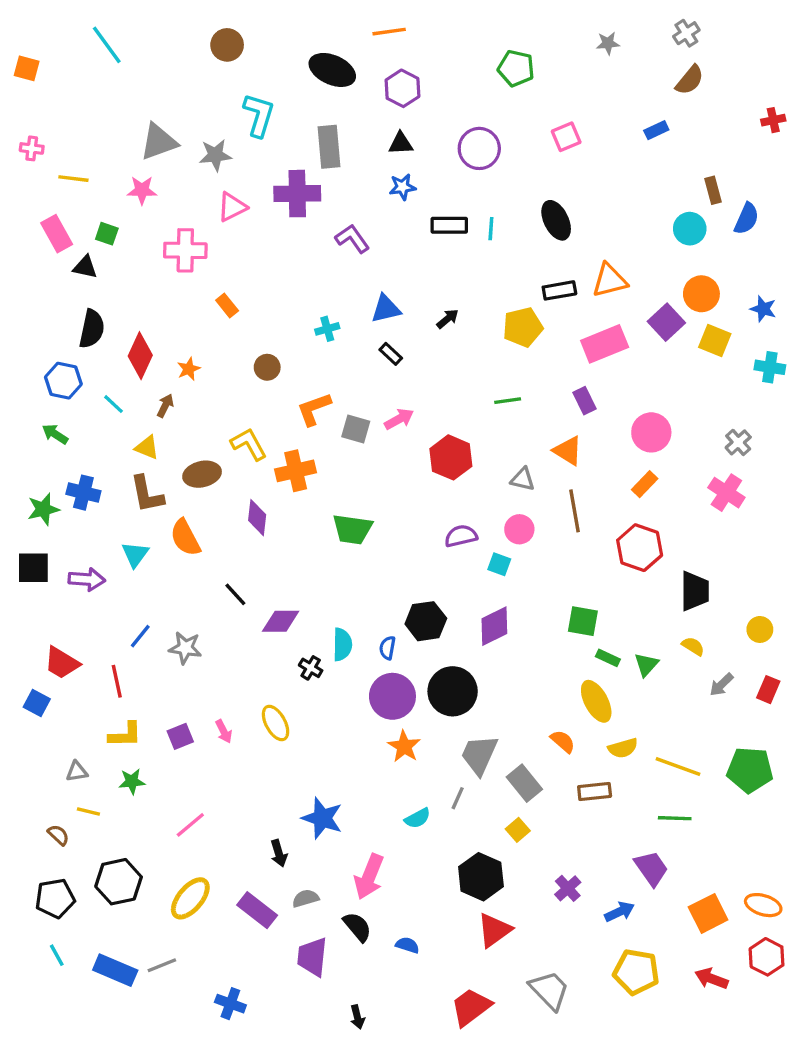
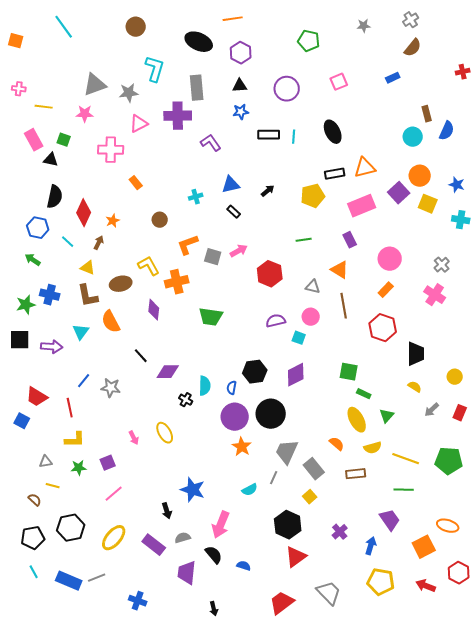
green triangle: (646, 665) -> (387, 416), moved
purple square: (180, 736) -> (108, 463), moved
orange ellipse: (763, 905) -> (448, 526), moved
blue arrow: (620, 912) -> (371, 546), turned -48

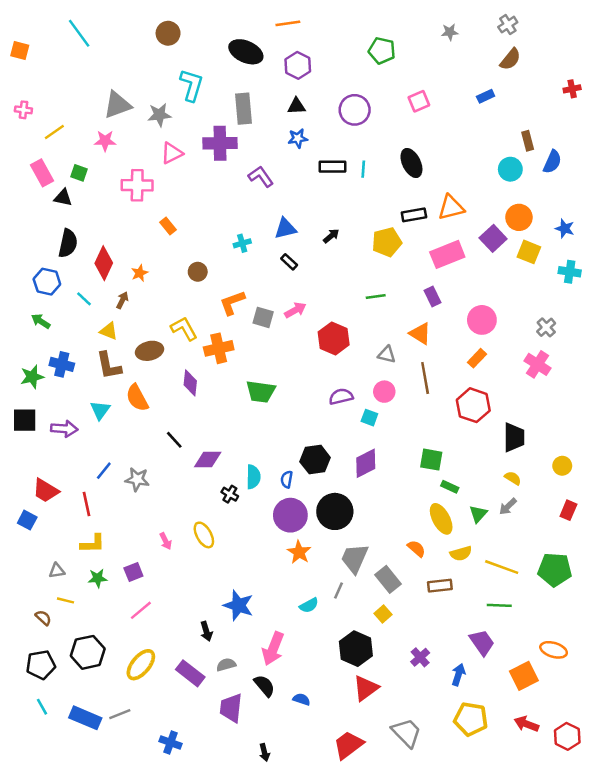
yellow line: (44, 107) -> (54, 132), turned -42
gray arrow: (432, 410) -> (508, 507), moved
red hexagon: (459, 573) -> (567, 736), moved

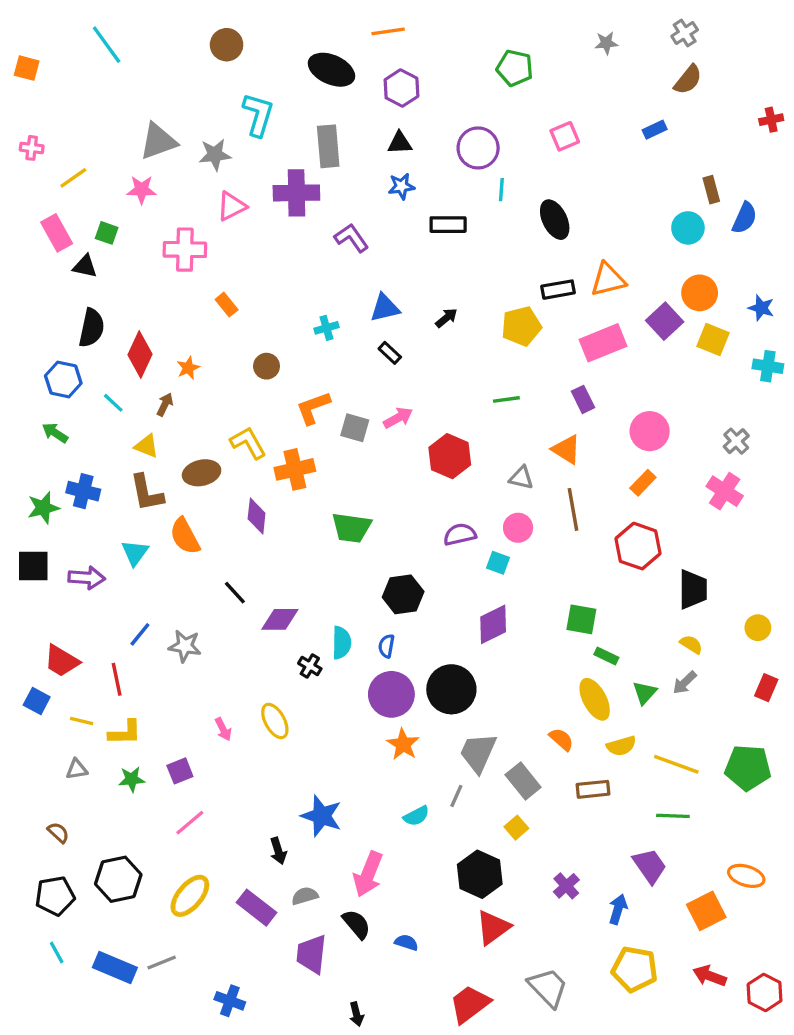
cyan line: (363, 169) -> (501, 190), moved
black hexagon: (315, 460) -> (403, 594), moved
yellow line: (65, 600) -> (82, 721), moved

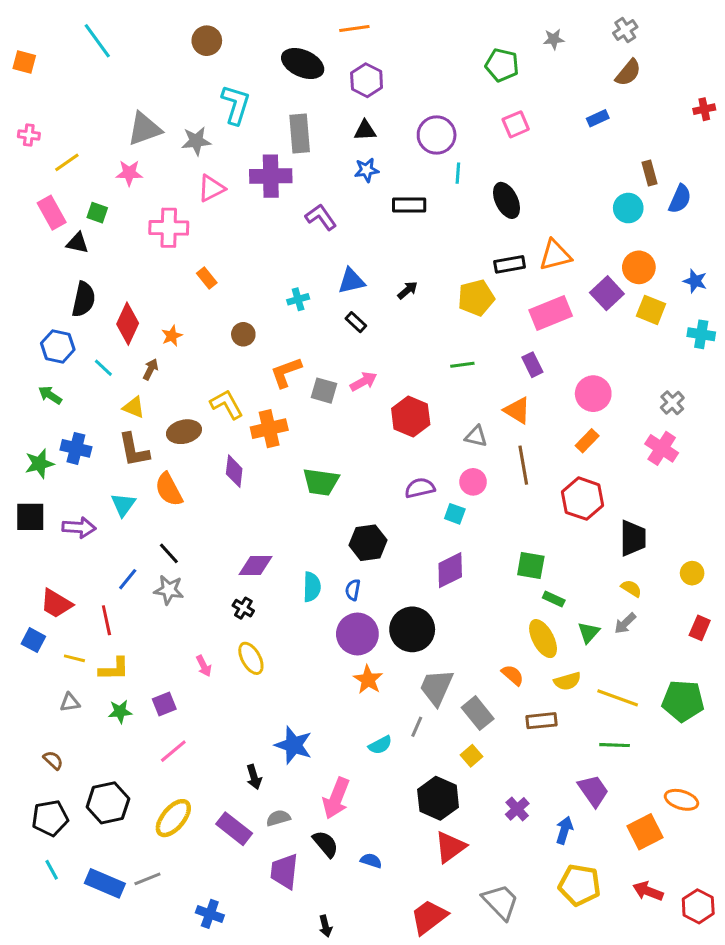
green pentagon: (515, 68) -> (502, 65), moved
black line: (235, 593) -> (169, 553), moved
black cross: (310, 666) -> (243, 608), moved

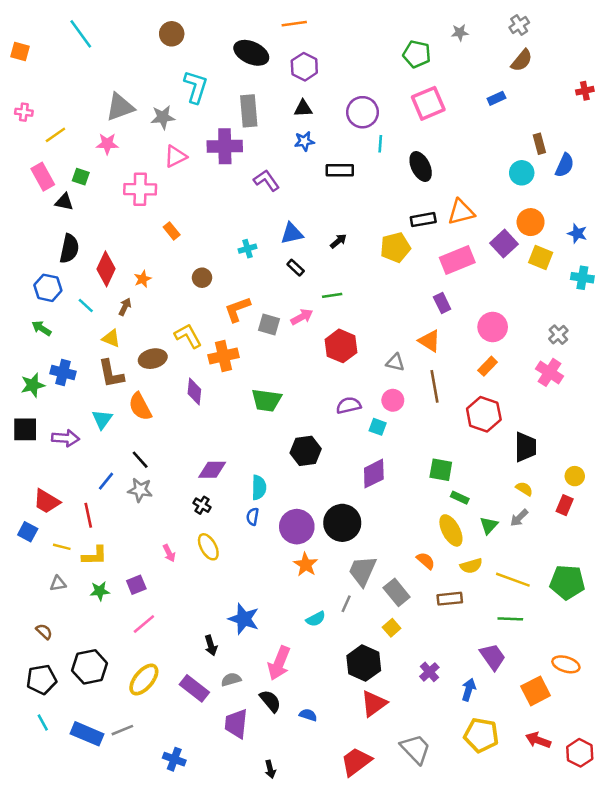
pink square: (516, 124) -> (428, 103), size x1.5
green line: (462, 365) -> (332, 295), moved
blue semicircle: (353, 590) -> (253, 517), moved
red rectangle: (700, 628) -> (565, 505), moved

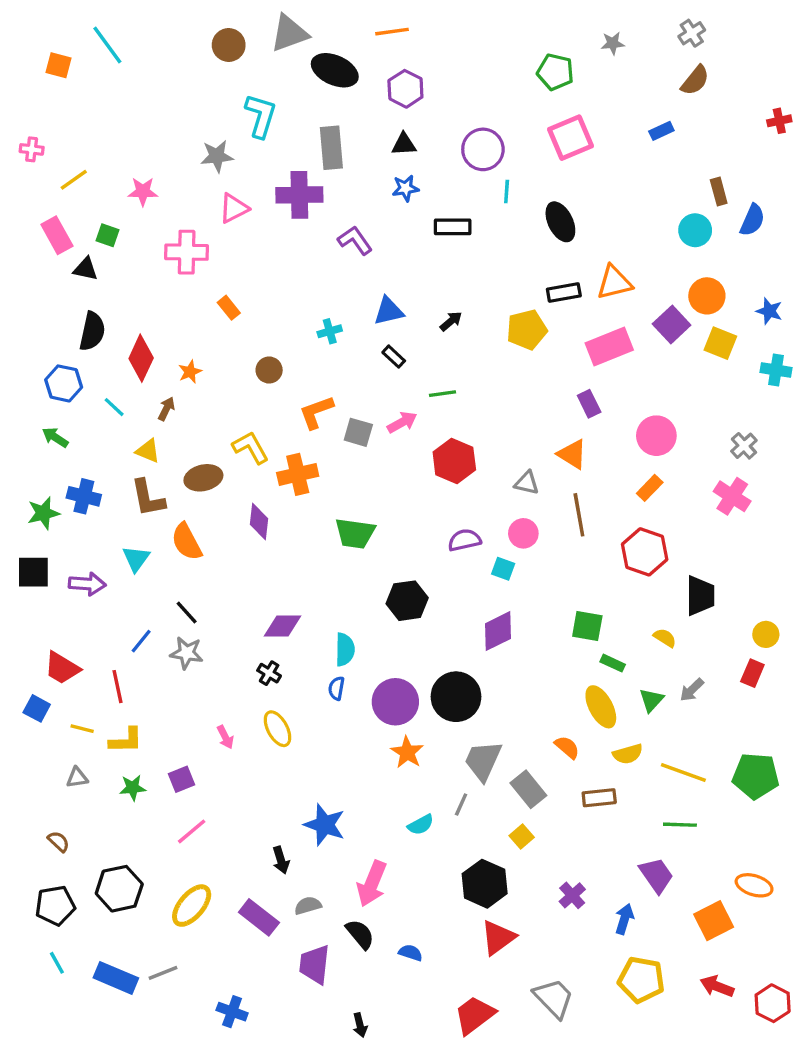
orange square: (20, 52) -> (59, 65), moved
gray triangle: (120, 107) -> (289, 33), moved
yellow semicircle: (524, 489) -> (665, 638), moved

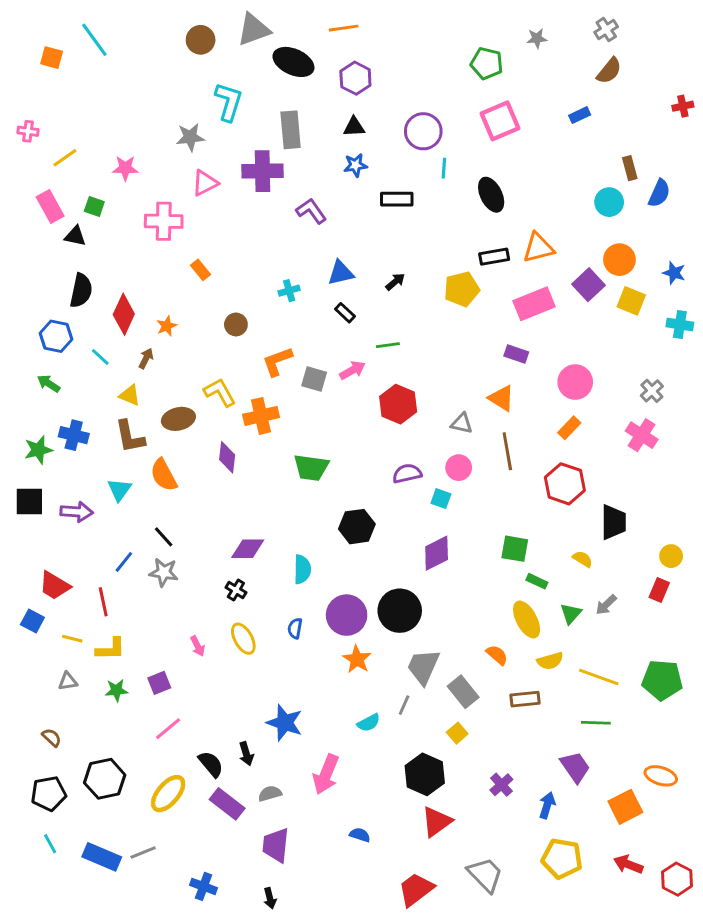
purple rectangle: (589, 404) -> (516, 354), turned -45
blue semicircle: (336, 688) -> (295, 628), moved
black semicircle: (360, 934) -> (211, 764), moved
black arrow: (360, 1025) -> (270, 898), moved

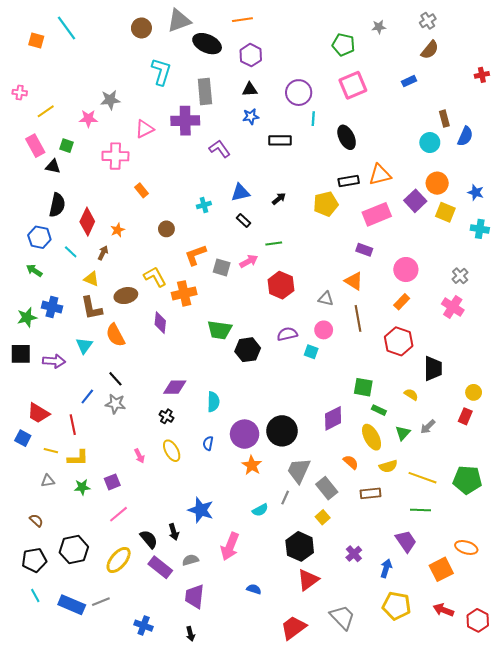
gray star: (190, 137) -> (110, 100), moved
black hexagon: (357, 527) -> (248, 350), moved
purple diamond: (437, 553) -> (333, 418), moved

